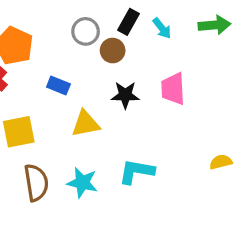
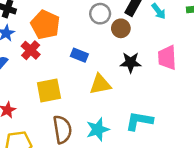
cyan star: (82, 183) -> (98, 129), turned -30

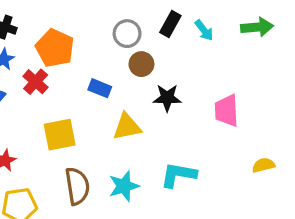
brown circle: (121, 28) -> (141, 64), moved
pink trapezoid: (167, 58) -> (227, 111), moved

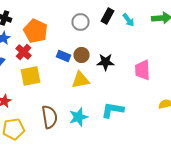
brown circle: (141, 64) -> (82, 55), moved
yellow square: (60, 135) -> (30, 76), moved

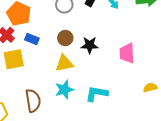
blue rectangle: (64, 56) -> (32, 39), moved
cyan star: (78, 117) -> (64, 90), moved

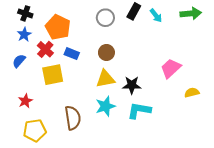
black star: (90, 45) -> (132, 85), moved
pink trapezoid: (127, 53) -> (171, 68), turned 50
yellow semicircle: (150, 88) -> (192, 93), moved

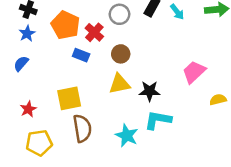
red cross: (45, 49) -> (94, 32), moved
yellow square: (53, 75) -> (69, 98), moved
cyan star: (105, 106) -> (127, 136), moved, turned -30

